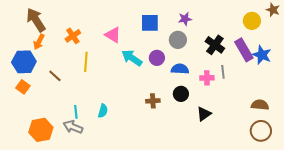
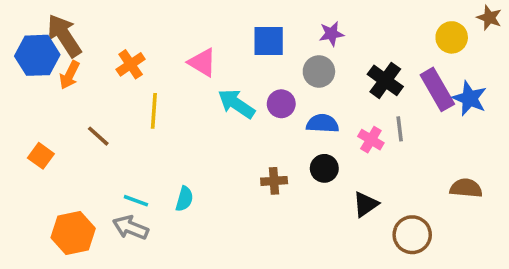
blue hexagon: (24, 62) -> (37, 55), moved
pink cross: (207, 78) -> (371, 140), turned 32
cyan line: (76, 112) -> (136, 201), turned -64
brown circle: (261, 131) -> (412, 235), moved

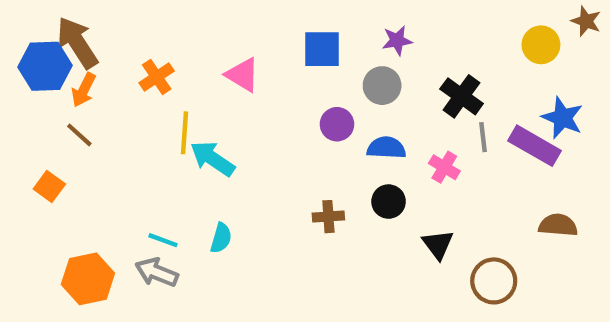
purple rectangle: (437, 89) -> (535, 146), moved, turned -30
cyan arrow: (236, 104) -> (212, 159), moved
gray line: (400, 129) -> (483, 137), moved
brown line: (98, 136) -> (79, 135), moved
black triangle: (366, 204) -> (438, 244), turned -32

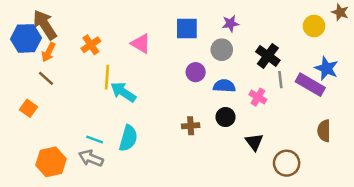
brown semicircle: (558, 225) -> (324, 131), turned -95
cyan semicircle: (221, 238) -> (128, 138), size x1.5

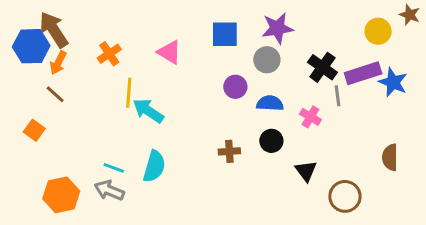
purple star: (230, 24) -> (277, 28), size x1.5
purple rectangle: (310, 85) -> (363, 73), moved, turned -48

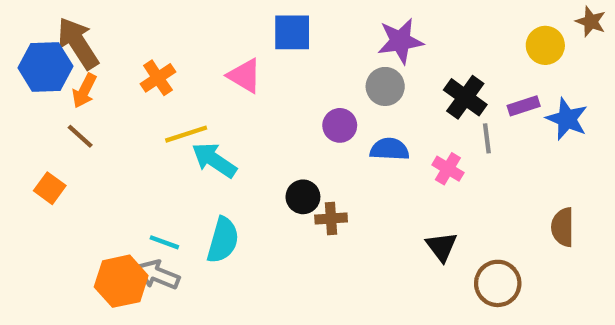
blue square: (225, 34) -> (292, 32), moved
purple rectangle: (363, 73) -> (524, 106), size x0.6
yellow line: (129, 93) -> (186, 134), turned 68
black circle: (271, 141) -> (303, 197), moved
orange hexagon: (61, 195) -> (121, 281), moved

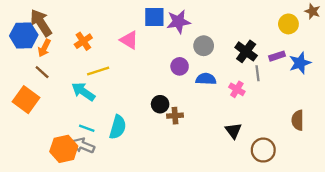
purple star: (400, 41) -> (178, 22), moved
blue star: (567, 119) -> (300, 63), turned 30
cyan arrow: (214, 160) -> (83, 92), moved
orange square: (50, 188) -> (26, 100), size x1.6

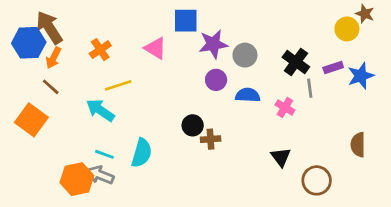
brown star: (313, 11) -> (365, 14), moved
purple star: (178, 22) -> (213, 44), moved

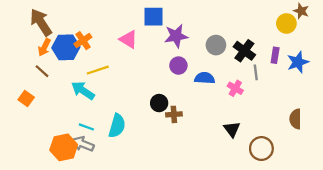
blue hexagon: (29, 43) -> (66, 47), moved
gray circle: (245, 55) -> (216, 45), moved
purple rectangle: (333, 68) -> (275, 55), turned -63
orange square: (31, 120) -> (26, 98), size x0.6

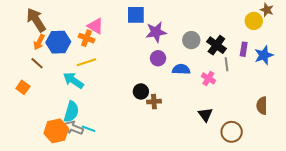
pink triangle: (128, 39) -> (96, 26), moved
orange cross: (83, 41) -> (86, 38), moved, turned -35
cyan semicircle: (117, 126) -> (71, 112), moved
cyan line: (86, 127) -> (88, 129), moved

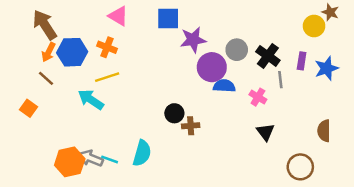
pink triangle: (96, 26) -> (118, 16), moved
purple circle: (158, 58) -> (212, 67), moved, size x1.5
cyan semicircle: (71, 112) -> (142, 153), moved
black triangle: (205, 115) -> (265, 132), moved
brown circle: (232, 132) -> (300, 167), moved

